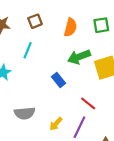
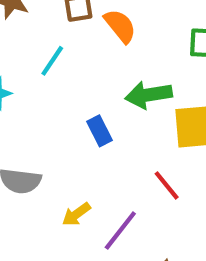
orange semicircle: (70, 27) -> (120, 26), moved, turned -66
red line: (88, 103) -> (167, 185), moved

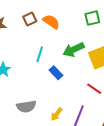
cyan line: (52, 61) -> (40, 54), moved

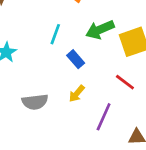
yellow arrow: (57, 114) -> (77, 94), moved

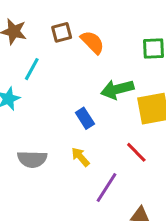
cyan line: (55, 34) -> (32, 69), moved
yellow arrow: (77, 94) -> (80, 157), turned 90

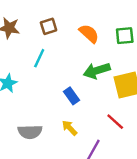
orange semicircle: (92, 42) -> (89, 34), moved
cyan line: (32, 69) -> (39, 58), moved

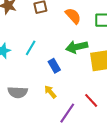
cyan line: (39, 58) -> (31, 48), moved
red line: (115, 122) -> (91, 100), moved

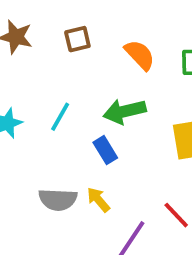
green arrow: (77, 47) -> (124, 111), moved
gray semicircle: (18, 92) -> (58, 200), moved

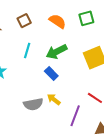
cyan line: (60, 117) -> (27, 51), moved

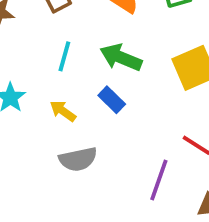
green arrow: (57, 52) -> (121, 58), turned 50
yellow arrow: (54, 99) -> (63, 111), moved

